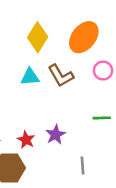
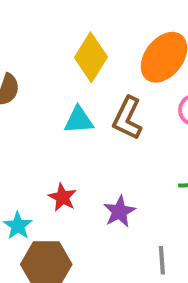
brown L-shape: (61, 76) -> (127, 118), turned 56
red star: (26, 140) -> (62, 197), moved

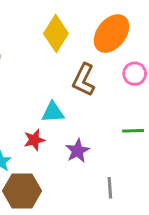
cyan triangle: (79, 120) -> (53, 112), moved
red star: (62, 197) -> (34, 140), turned 30

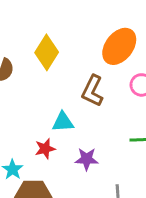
yellow diamond: (56, 34) -> (47, 52), moved
purple star: (78, 151) -> (87, 159), turned 30

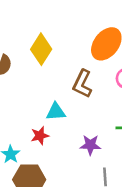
purple star: (87, 159) -> (90, 145), moved

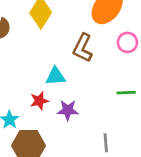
purple star: (90, 145) -> (68, 110), moved

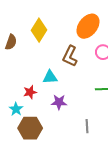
red star: (39, 101) -> (30, 92), moved

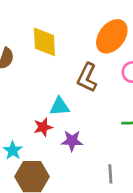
yellow diamond: (39, 30) -> (44, 42), turned -35
red star: (30, 92) -> (43, 127), moved

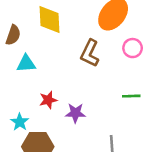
cyan triangle: (60, 106) -> (26, 64), moved

